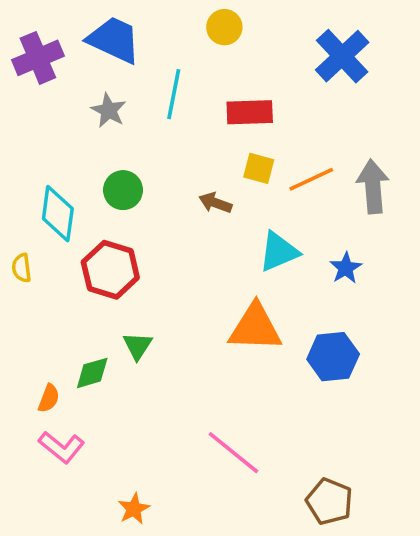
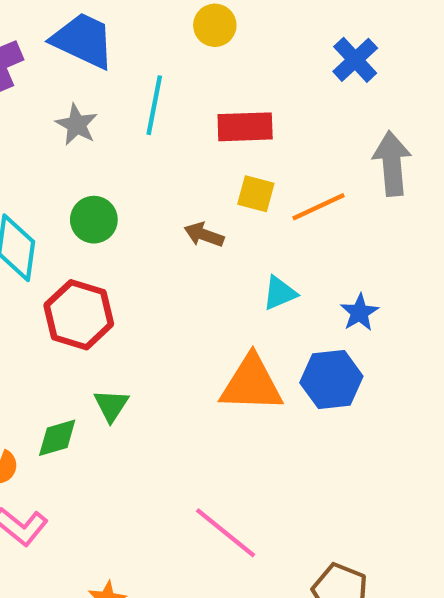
blue cross: (342, 56) -> (355, 60), size x0.7
gray arrow: (373, 186) -> (392, 164), moved
cyan triangle: (279, 252) -> (280, 293), size x0.7
blue hexagon: (333, 357) -> (331, 379), moved

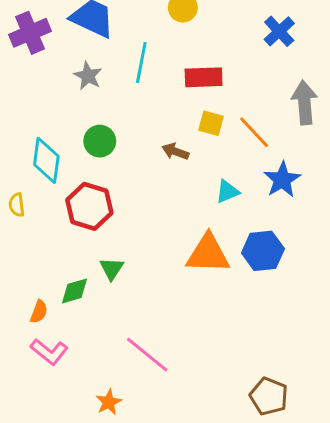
orange line: (318, 207) -> (254, 132), turned 72
blue star: (360, 313) -> (282, 180), moved, size x1.4
pink line: (226, 533) -> (147, 355), moved

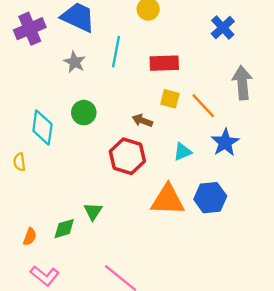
red hexagon: (89, 206) -> (127, 156), moved
orange semicircle: (39, 312) -> (30, 237), moved

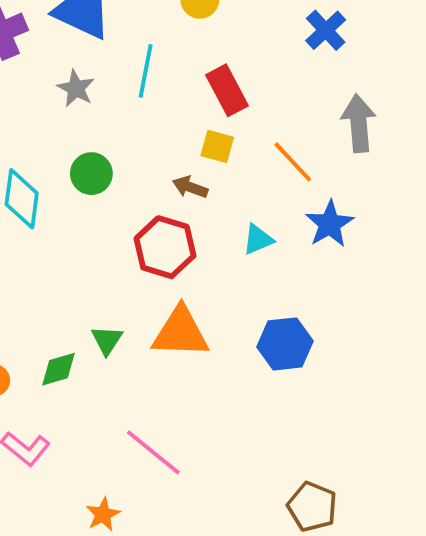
red rectangle: (164, 63) -> (227, 90), turned 64
yellow square: (170, 99) -> (217, 146), moved
blue hexagon: (210, 198) -> (285, 344), moved
orange triangle: (168, 200) -> (180, 332), moved

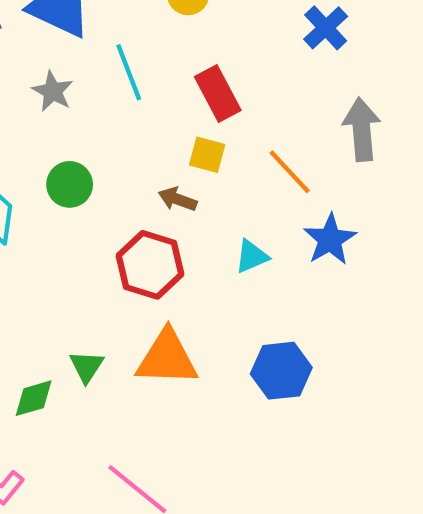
cyan line: (146, 71) -> (129, 72), turned -32

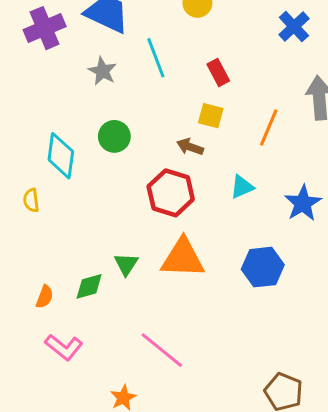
red rectangle: (218, 93) -> (218, 73), size x0.7
orange line: (290, 172) -> (269, 128), turned 66
blue star: (330, 239) -> (303, 203), moved

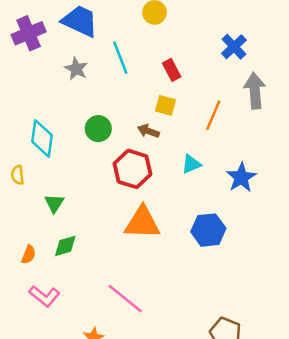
blue cross: (294, 27) -> (234, 47), moved
green circle: (114, 136) -> (98, 129), moved
green triangle: (126, 264) -> (54, 203), moved

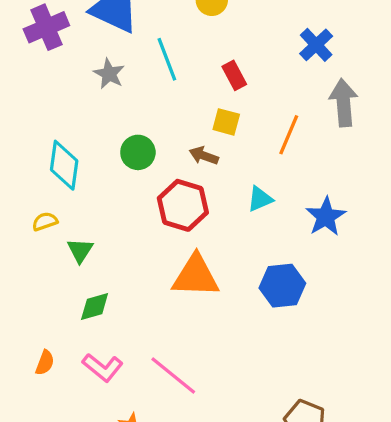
yellow semicircle: (18, 175) -> (45, 221), moved, turned 78
orange semicircle: (29, 255) -> (45, 363), moved
pink L-shape: (44, 296) -> (103, 367), moved

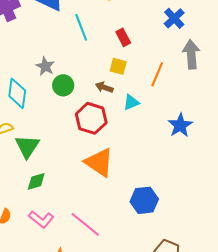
gray star: (109, 74) -> (45, 66), moved
cyan triangle: (260, 199) -> (131, 102), moved
green triangle: (80, 250) -> (27, 146), size x1.5
orange triangle: (196, 276) -> (99, 162), turned 32
blue hexagon: (282, 286) -> (144, 200), moved

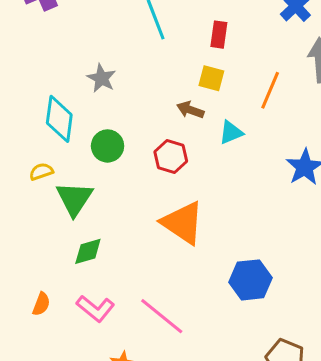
red rectangle: (123, 37) -> (219, 35), turned 36
green circle: (63, 85) -> (108, 146), moved
red hexagon: (91, 118) -> (171, 157), size x0.7

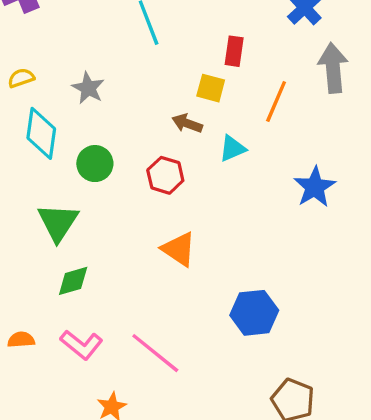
red rectangle: (219, 35) -> (234, 51), moved
yellow semicircle: (41, 172) -> (21, 78), moved
orange triangle: (183, 223) -> (179, 249), size x0.7
orange semicircle: (41, 304) -> (21, 340), turned -115

